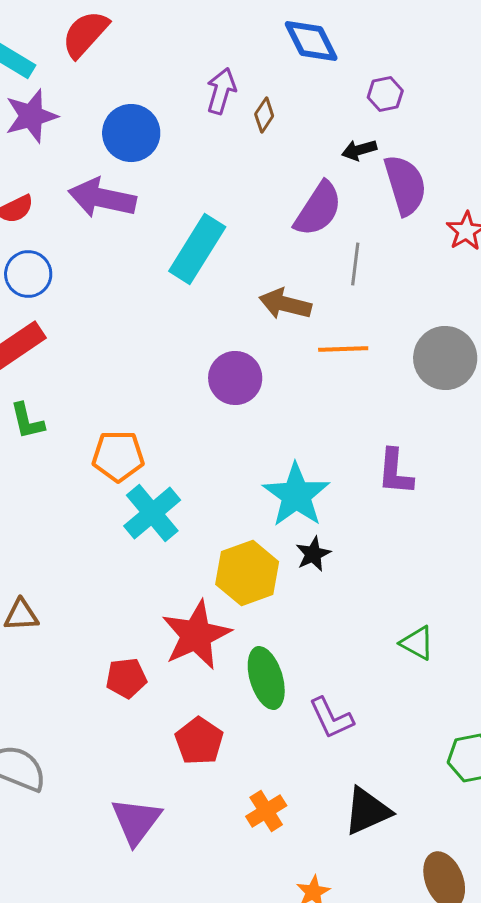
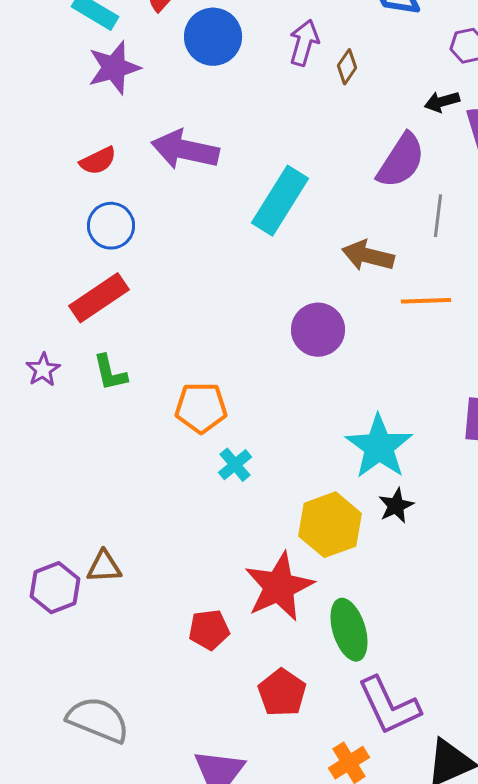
blue circle: (131, 133) -> (213, 37), moved
cyan cross: (152, 513) -> (235, 465), size x0.6
purple L-shape: (331, 718) -> (389, 706), moved, size x1.4

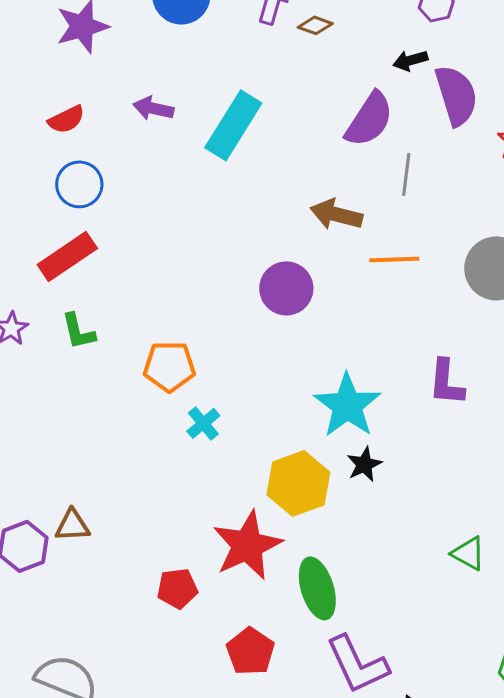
brown diamond: (347, 67) -> (315, 25), turned 76
purple arrow: (185, 150) -> (153, 108), size x0.6
cyan rectangle: (280, 201) -> (233, 125), moved

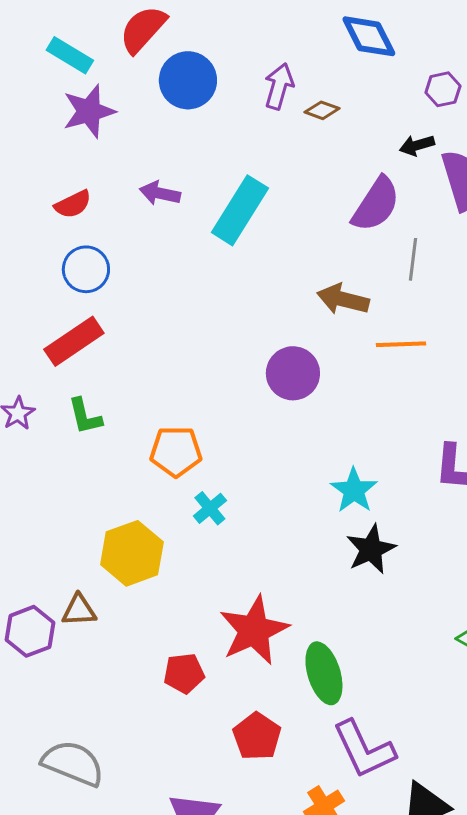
cyan star: (347, 405) -> (354, 490), size x0.7
black star: (364, 464) -> (371, 549), size x1.4
yellow hexagon: (298, 483) -> (132, 553), moved

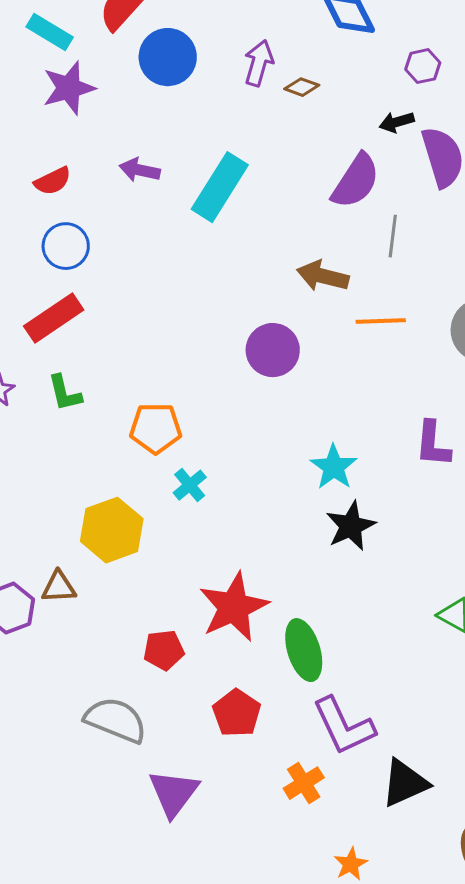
gray semicircle: (73, 763) -> (116, 720), moved

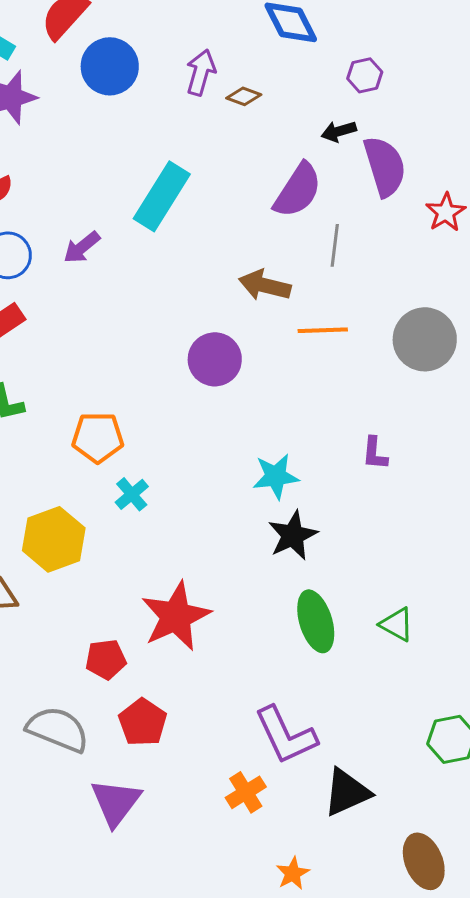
purple arrow: (140, 170) -> (82, 247), moved, turned -51
purple L-shape: (433, 444) -> (375, 453), size x0.7
cyan star: (334, 467) -> (276, 476), turned 30
green ellipse: (304, 650) -> (316, 621), moved
red pentagon: (237, 713) -> (143, 722), moved

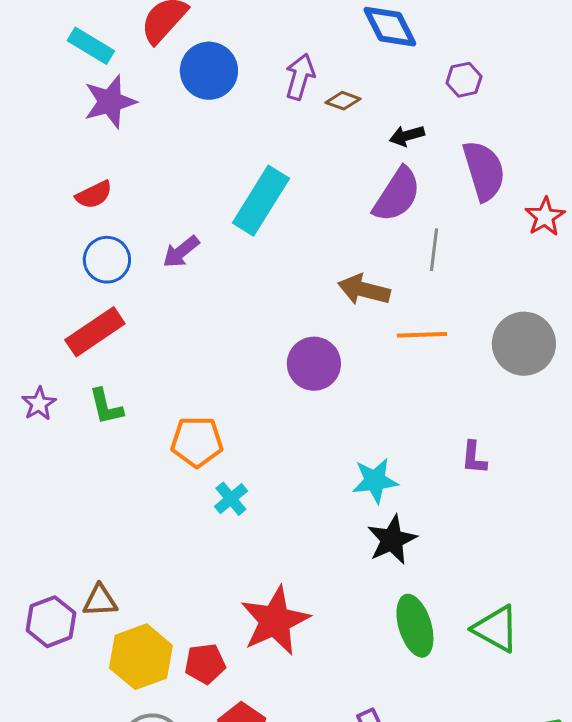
black arrow: (339, 131) -> (407, 136), moved
yellow hexagon: (54, 539) -> (141, 657), moved
green triangle: (397, 624) -> (496, 629), size x1.4

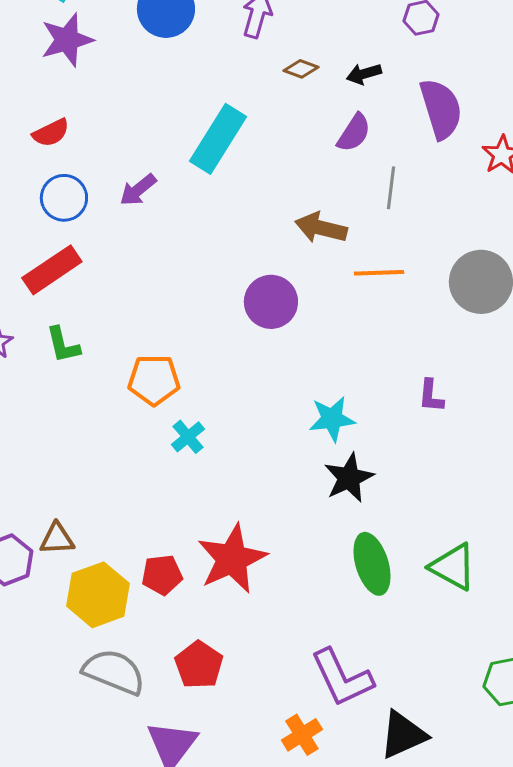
brown diamond: (343, 101) -> (301, 69), moved
purple semicircle: (397, 195) -> (354, 133), size x0.7
red pentagon: (205, 664) -> (162, 575), moved

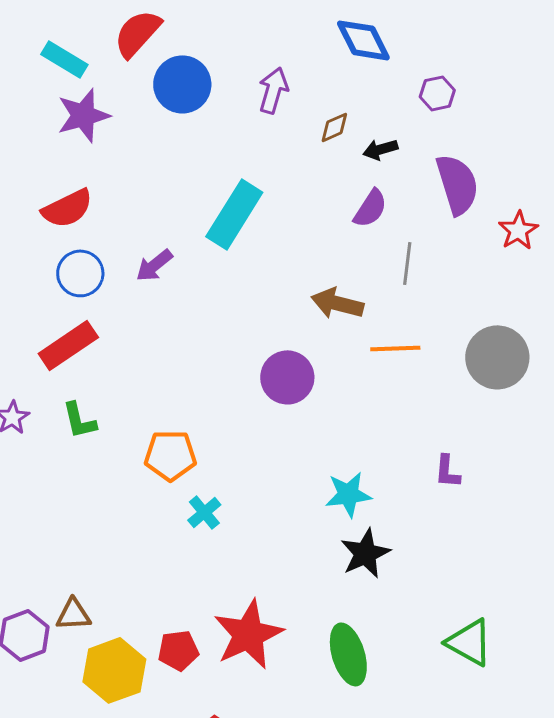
brown diamond: (301, 69) -> (334, 127), moved, turned -44
red semicircle: (51, 133) -> (67, 208), size x1.4
green ellipse: (372, 564) -> (348, 654), moved

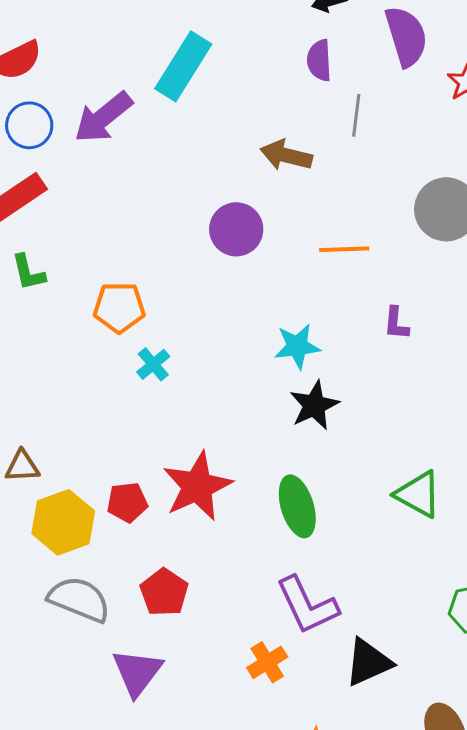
purple semicircle: (370, 208) -> (319, 60), turned 144
purple arrow: (154, 265) -> (103, 117), size x1.6
orange line: (395, 348) -> (344, 249), moved

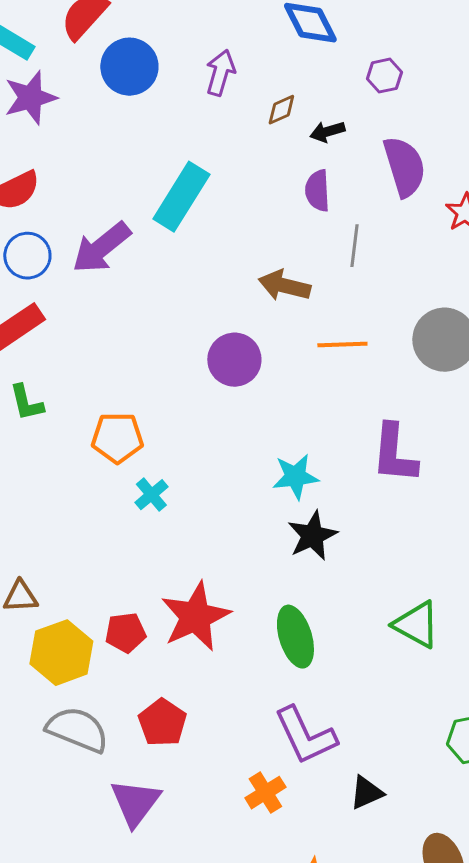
orange line: (344, 249) -> (342, 345), moved
purple L-shape: (396, 323) -> (394, 454), size x1.8
black triangle: (368, 662) -> (366, 793), size x0.7

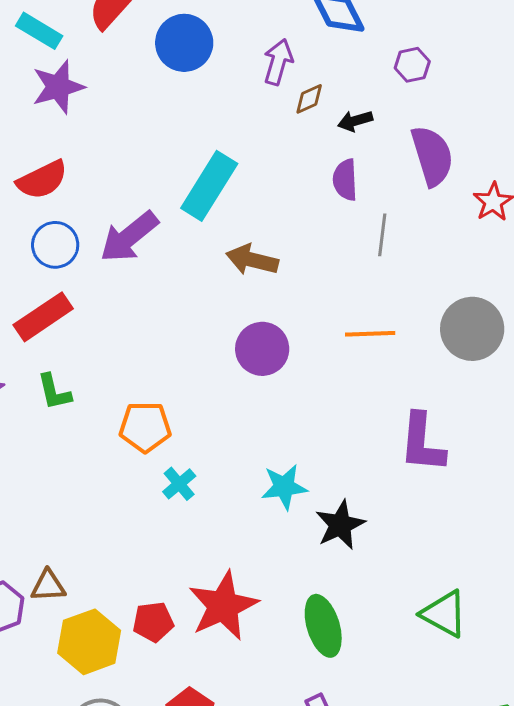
blue circle: (129, 67) -> (184, 43), moved
purple arrow: (220, 73) -> (278, 62), moved
brown arrow: (284, 286) -> (252, 260), moved
cyan star: (295, 477) -> (284, 487), moved

